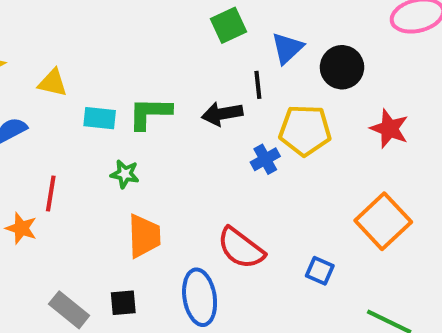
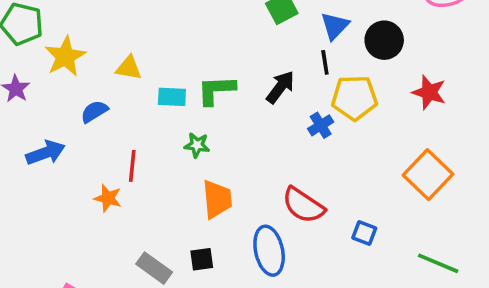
black line: (258, 85) -> (325, 62), moved
black arrow: (222, 114) -> (280, 87), turned 140
blue square: (320, 271) -> (364, 233), moved

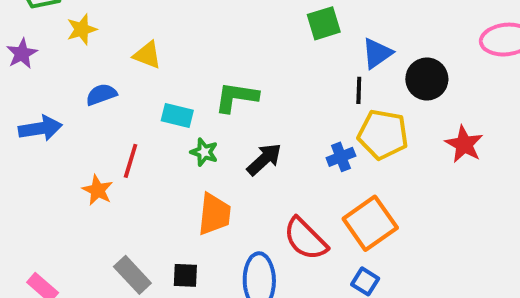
yellow star: (65, 56) -> (82, 29), size x0.7
black arrow: (280, 87) -> (264, 159), moved
cyan rectangle: (172, 97) -> (177, 115), moved
orange square: (428, 175) -> (370, 223), moved

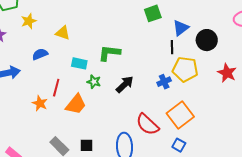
orange trapezoid: (214, 214) -> (76, 104), moved, turned 35

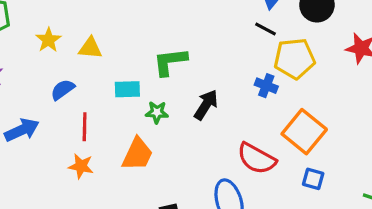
yellow star: (29, 21) -> (48, 40), moved
black line: (172, 47) -> (266, 29), turned -48
blue cross: (164, 82) -> (266, 86), turned -32
red line: (56, 88) -> (85, 127), moved

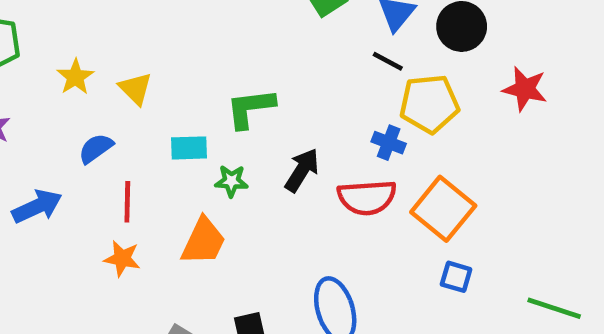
yellow triangle: (90, 48) -> (135, 89), turned 40
red semicircle: (256, 158) -> (367, 197), moved, turned -33

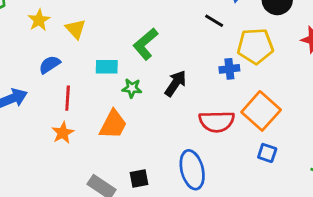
black line: (388, 61) -> (214, 21), moved
green L-shape: (250, 108) -> (146, 44), turned -36
blue cross: (389, 143) -> (229, 69), turned -30
red semicircle: (367, 197) -> (217, 122), moved
orange star: (122, 259) -> (63, 133), turned 30

